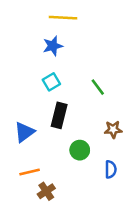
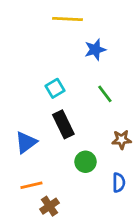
blue star: (53, 46) -> (95, 50), moved
black rectangle: (59, 115) -> (63, 124), turned -40

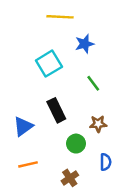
cyan square: (55, 88) -> (49, 64), moved, size x1.5
brown star: (122, 140) -> (98, 124), moved
brown cross: (49, 206) -> (70, 178), moved

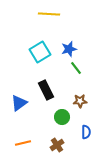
blue star: (85, 44) -> (69, 49), moved
orange line: (28, 164) -> (23, 143), moved

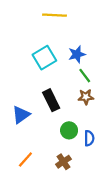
brown star: (80, 101) -> (86, 97), moved
blue semicircle: (86, 132) -> (89, 138), moved
orange line: (23, 143) -> (25, 159), turned -35

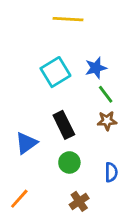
green circle: (69, 130) -> (69, 162), moved
orange line: (25, 159) -> (19, 199), moved

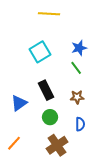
blue star: (96, 68) -> (79, 48), moved
brown star: (107, 121) -> (77, 97), moved
brown cross: (79, 201) -> (57, 145), size x1.5

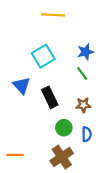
blue triangle: (19, 103) -> (22, 85), moved, turned -36
green circle: (50, 117) -> (64, 128), moved
orange line: (14, 143) -> (15, 155), turned 49

